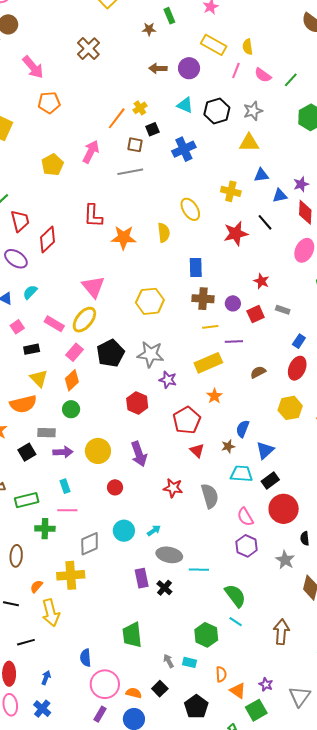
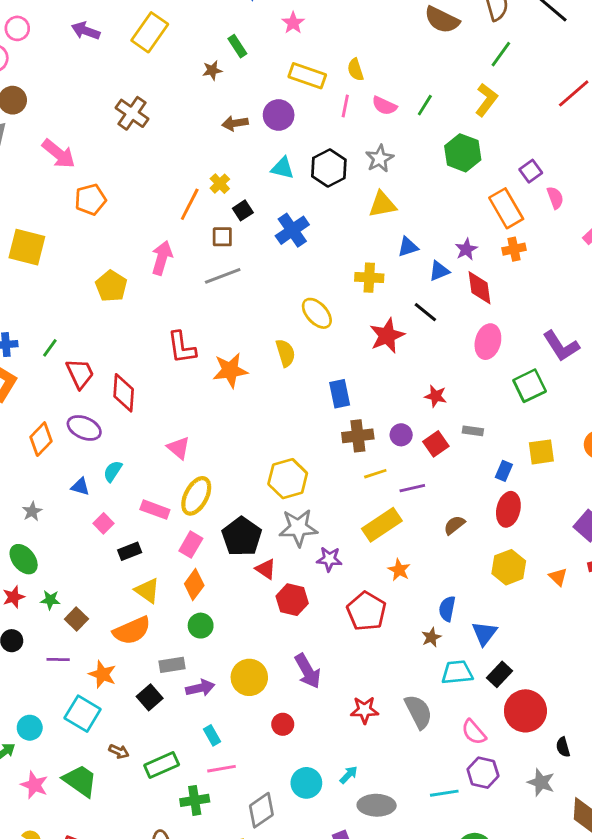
red diamond: (47, 240) -> (124, 393), turned -32
pink triangle: (93, 287) -> (179, 448), moved, size x0.7
yellow hexagon: (150, 301) -> (288, 479), moved
red triangle: (197, 451) -> (266, 569), moved
cyan line: (199, 570) -> (444, 793), moved

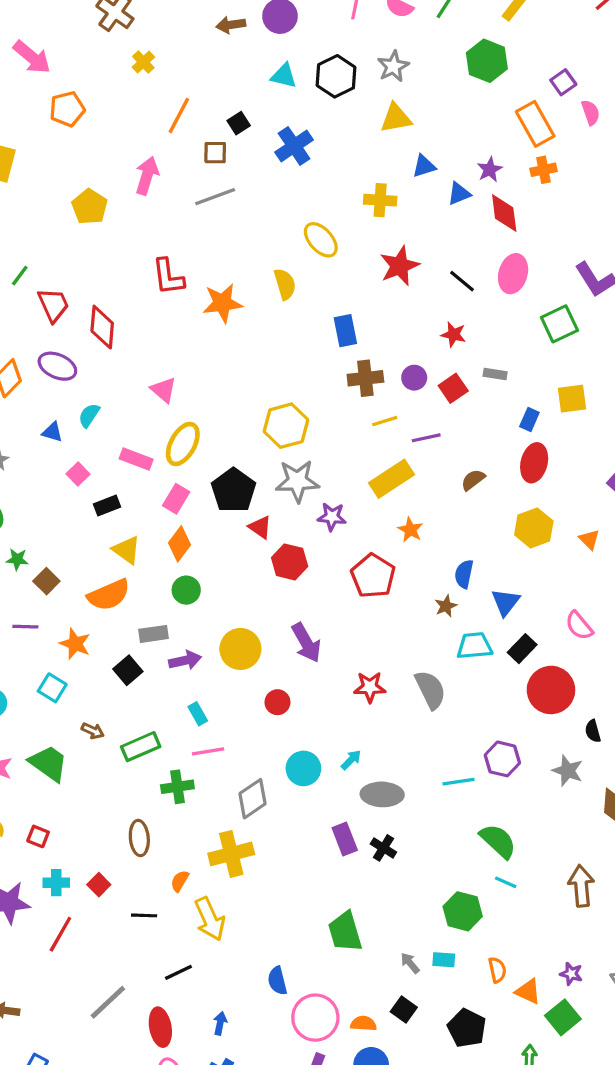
yellow cross: (220, 184) -> (143, 62), moved
black line: (425, 312) -> (462, 281), moved
cyan square: (83, 714) -> (52, 688), size x0.7
pink semicircle: (474, 732) -> (579, 626), moved

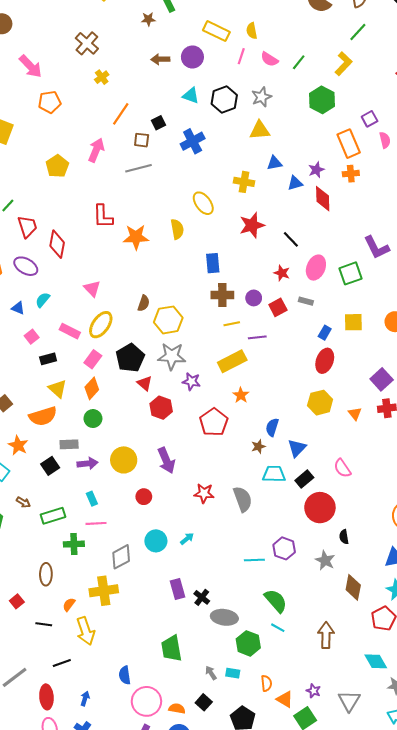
pink ellipse: (513, 274) -> (316, 268), moved
brown semicircle: (473, 480) -> (144, 303), moved, turned 140
gray ellipse: (382, 794) -> (224, 617), moved

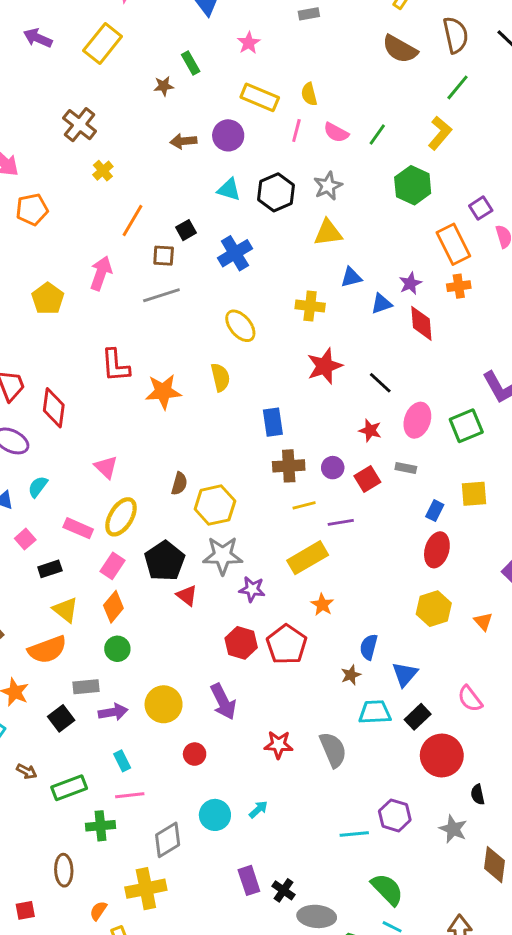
yellow ellipse: (203, 203) -> (240, 326), moved
red hexagon: (161, 408) -> (241, 643), moved
red square: (17, 601) -> (25, 910), turned 32

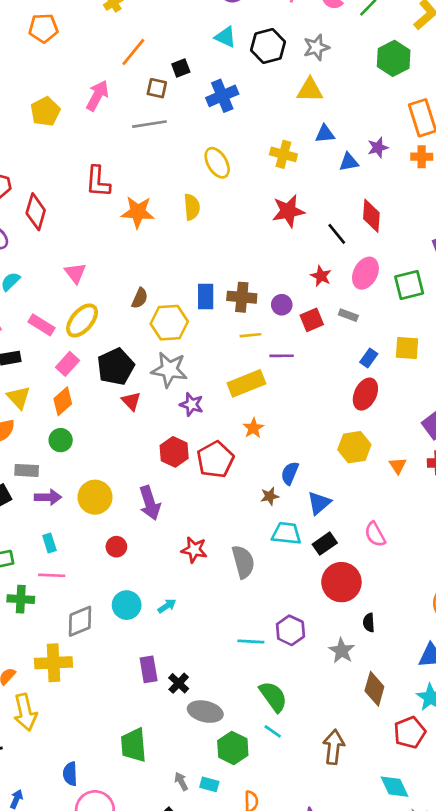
red diamond: (421, 323) -> (371, 216), moved
blue rectangle: (273, 422) -> (206, 296), moved

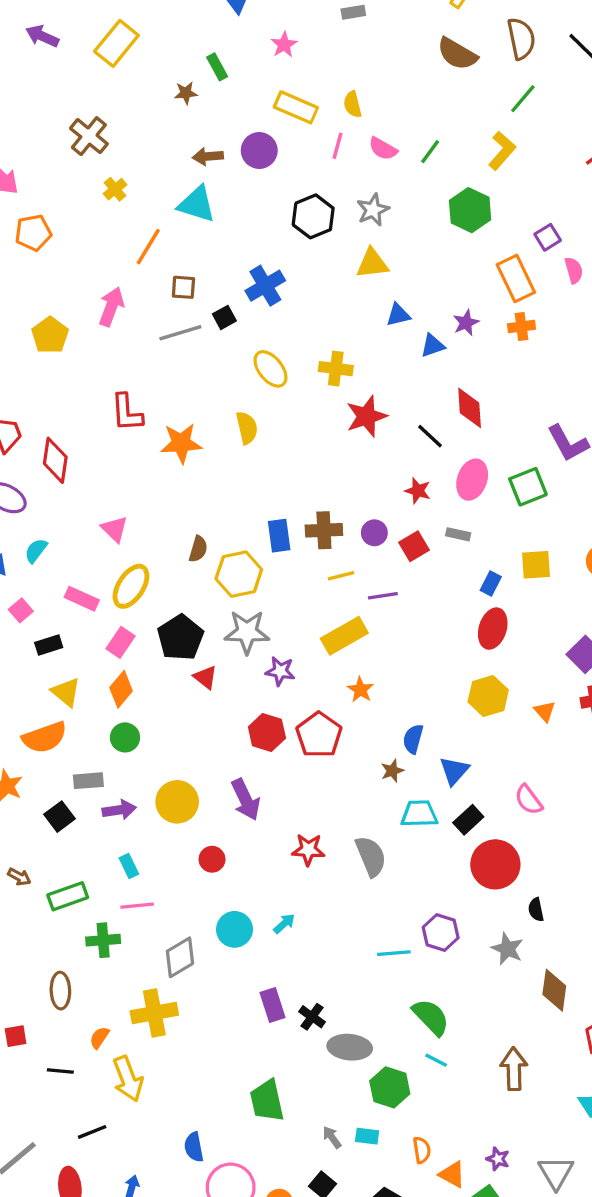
cyan triangle: (226, 37) -> (197, 204), moved, size x1.4
black square: (181, 68) -> (224, 317), moved
yellow cross: (283, 154) -> (336, 369), moved

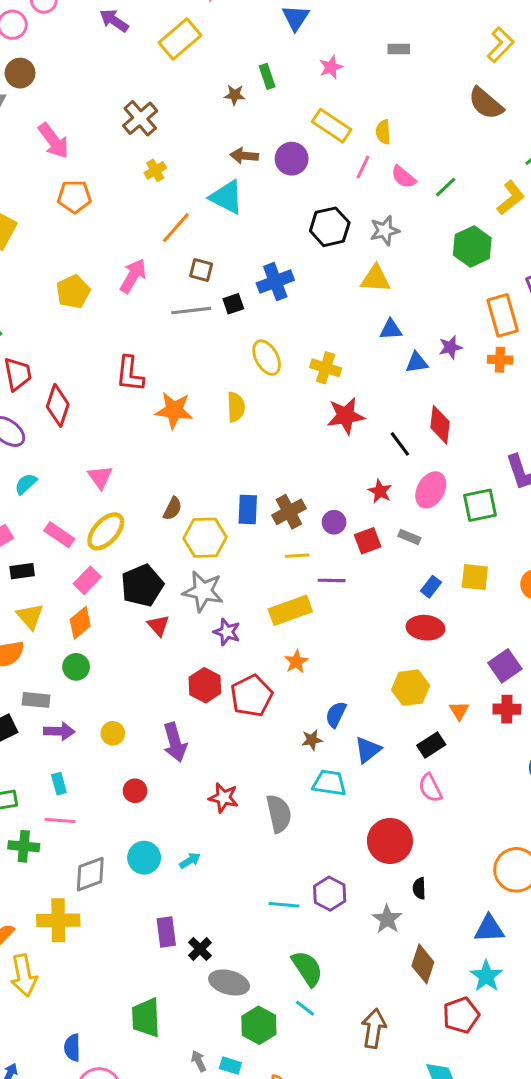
brown cross: (324, 530) -> (289, 512), turned -36
red ellipse: (493, 629) -> (425, 628), turned 68
yellow circle: (177, 802) -> (113, 733), size x0.6
black rectangle: (468, 820) -> (431, 745), moved

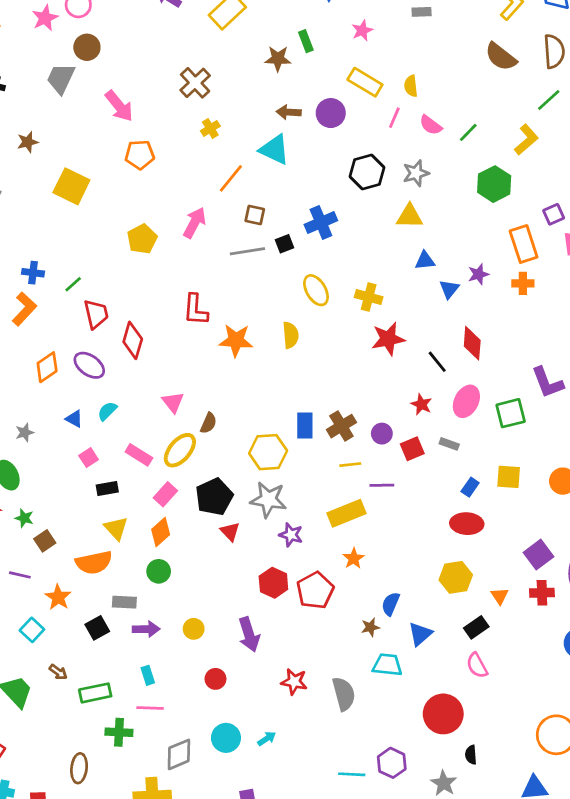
brown star: (235, 95) -> (278, 59), size x1.4
blue triangle: (417, 363) -> (449, 289), turned -40
brown semicircle: (172, 509) -> (209, 423), moved

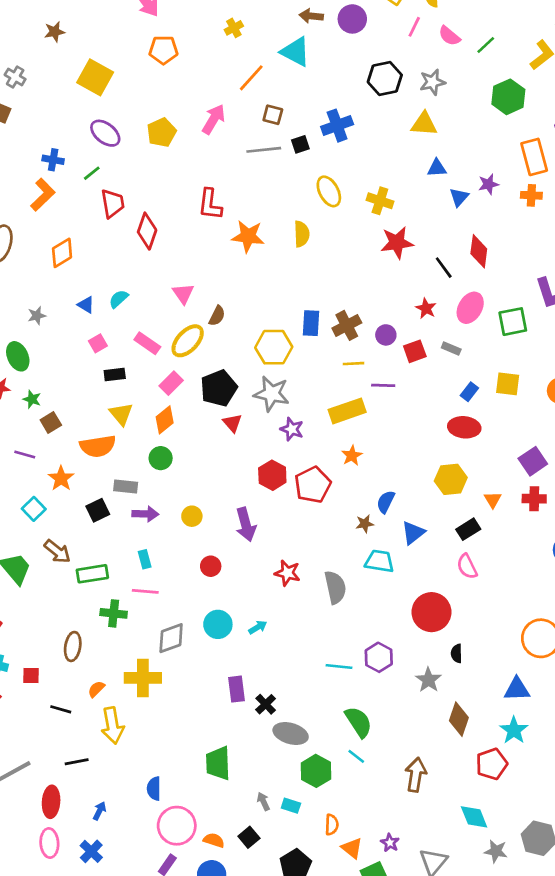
purple ellipse: (89, 365) -> (105, 133), moved
brown arrow: (58, 672) -> (57, 551), size x1.5

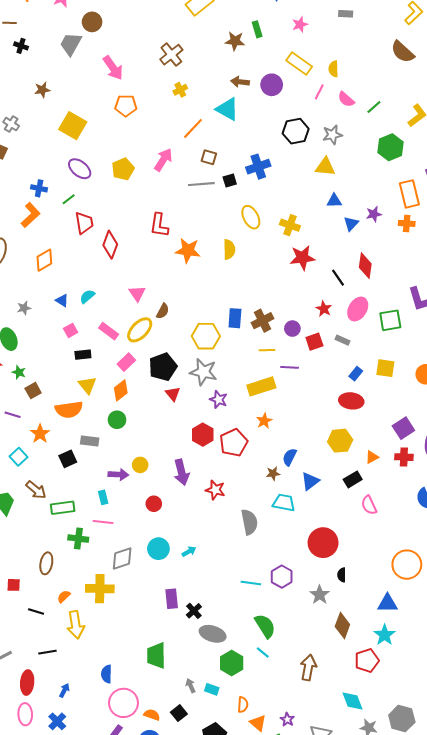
orange triangle: (493, 500) -> (372, 457), turned 32
purple arrow: (145, 514) -> (118, 475), moved
pink semicircle: (467, 566) -> (369, 505), moved
red star: (287, 573) -> (215, 490), moved

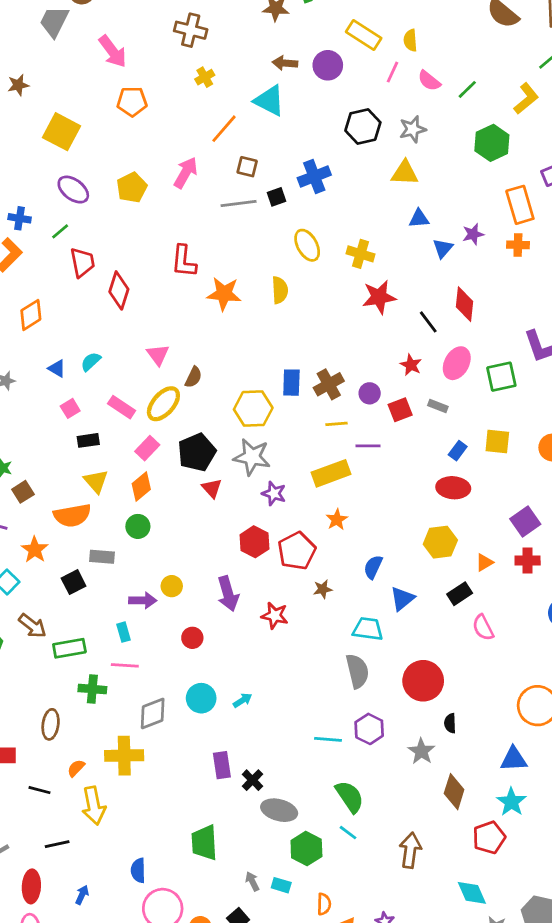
brown cross: (171, 55) -> (191, 30), turned -35
brown star: (273, 473) -> (323, 589), moved
gray semicircle: (249, 522) -> (357, 671), moved

